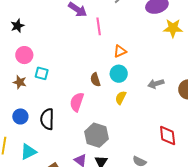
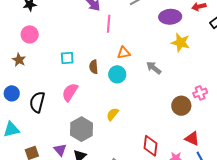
cyan square: (42, 73) -> (67, 58), moved, turned -32
brown semicircle: (95, 80) -> (94, 67), moved
gray arrow: (156, 84) -> (154, 68), moved, turned 42
yellow semicircle: (121, 98) -> (113, 114), moved

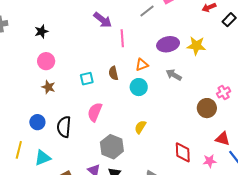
purple ellipse: (170, 17) -> (168, 44), moved
brown star: (19, 60) -> (48, 87), moved
brown semicircle: (94, 67) -> (113, 73), moved

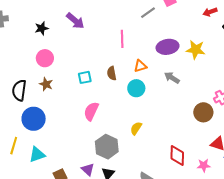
purple arrow: (103, 20) -> (75, 21), moved
blue circle: (37, 122) -> (34, 119), size x1.5
black semicircle: (64, 127) -> (19, 90), moved

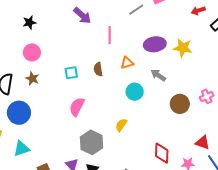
purple arrow: (75, 21) -> (82, 16), moved
cyan circle: (136, 88) -> (135, 92), moved
brown circle: (203, 112) -> (180, 104), moved

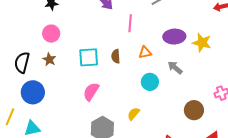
cyan square: (71, 73) -> (89, 57), size x1.5
brown circle: (180, 104) -> (194, 110), moved

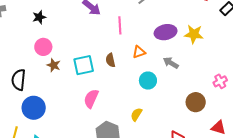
brown star: (49, 59) -> (54, 65), moved

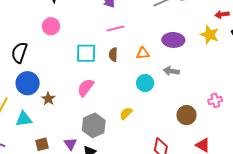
pink line: (120, 25) -> (115, 29), moved, turned 66
yellow star: (194, 34) -> (210, 35), moved
gray arrow: (171, 63) -> (171, 71), turned -35
brown star: (54, 65) -> (48, 99), moved

